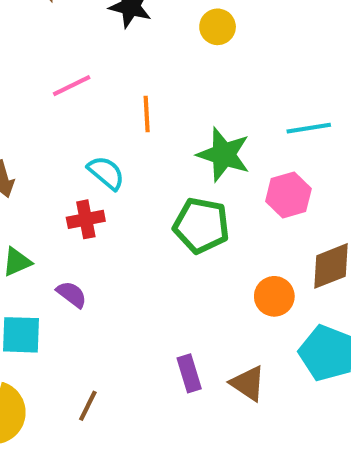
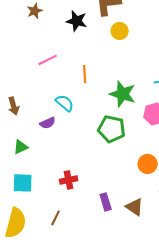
red cross: (86, 219) -> (69, 180), moved
purple semicircle: (72, 294) -> (48, 123), moved, turned 119

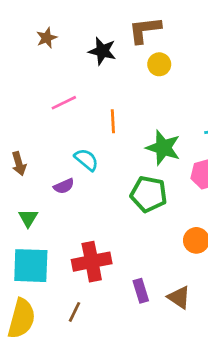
green triangle: (21, 147) -> (28, 218), turned -35
red cross: (69, 180) -> (92, 262), size x1.6
cyan square: (23, 183) -> (31, 266), size x1.4

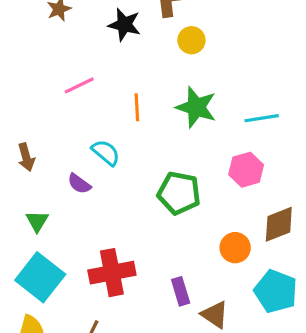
green star: (163, 148) -> (196, 107), moved
purple semicircle: (64, 186) -> (79, 184), turned 60
cyan square: (31, 266) -> (40, 277), turned 36
purple rectangle: (141, 291) -> (181, 291), moved

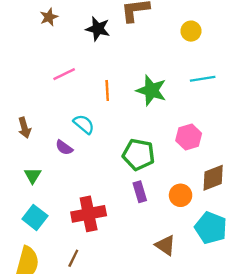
yellow circle: (191, 40) -> (191, 31), moved
cyan line: (262, 118) -> (203, 79), moved
cyan square: (40, 277) -> (35, 217), size x0.7
purple rectangle: (181, 291) -> (140, 192), moved

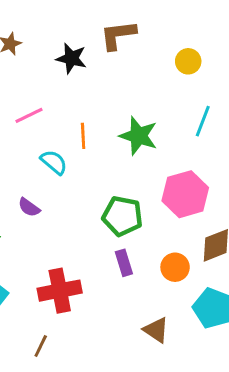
cyan line: (203, 79) -> (203, 121), turned -60
cyan semicircle: (84, 124) -> (54, 162), moved
pink hexagon: (189, 137) -> (185, 194), size x1.4

